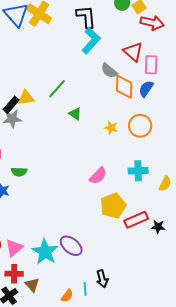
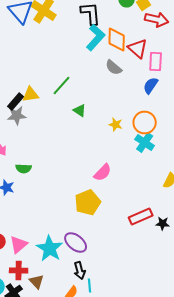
orange diamond: (124, 87) -> (117, 40), moved
cyan cross: (138, 171) -> (145, 142), moved, turned 36
yellow pentagon: (113, 206) -> (88, 202), moved
black arrow: (102, 279) -> (80, 270), moved

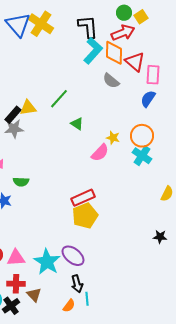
red arrow: (157, 20) -> (123, 33), moved, turned -35
pink semicircle: (103, 172) -> (100, 153), moved
red rectangle: (141, 216) -> (83, 198), moved
pink triangle: (19, 244) -> (16, 258), turned 36

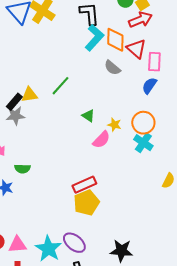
red arrow: (123, 33) -> (140, 20), moved
green triangle: (77, 124) -> (88, 116), moved
black star: (160, 237) -> (121, 251), moved, size x1.6

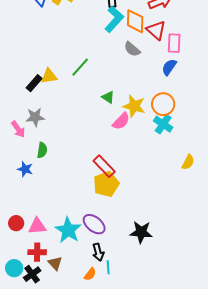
gray star: (15, 116) -> (35, 117), moved
yellow star: (114, 125) -> (134, 106), size x1.6
green semicircle: (22, 169) -> (42, 150), turned -84
red rectangle: (84, 185) -> (104, 166), turned 70

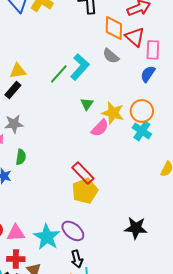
cyan L-shape: (114, 19) -> (80, 67), moved
yellow triangle: (49, 76) -> (18, 71), moved
green triangle: (108, 97) -> (87, 104), turned 32
black star: (141, 232) -> (136, 228), moved

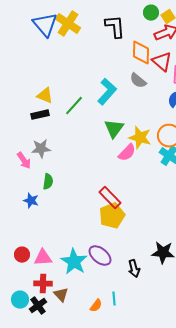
yellow triangle: (18, 71) -> (45, 96), turned 30
green line: (59, 74) -> (74, 106), moved
black rectangle: (13, 90) -> (40, 115), turned 36
green triangle: (87, 104) -> (114, 129), size x1.5
black arrow: (77, 259) -> (134, 269), moved

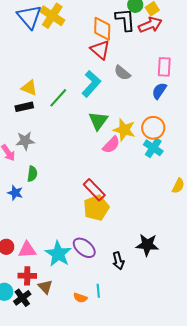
black L-shape: (115, 27) -> (125, 20), moved
orange diamond: (141, 53) -> (102, 29), moved
red triangle: (162, 62) -> (100, 50), moved
orange semicircle: (96, 306) -> (80, 298), turned 72

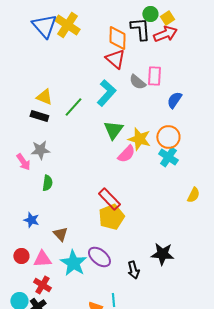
pink rectangle: (164, 67) -> (154, 76), moved
black rectangle: (24, 107) -> (39, 116), turned 30
blue star: (15, 193) -> (31, 220), moved
red cross: (27, 276) -> (42, 285), turned 30
brown triangle: (45, 287) -> (60, 234), moved

